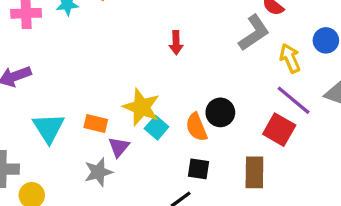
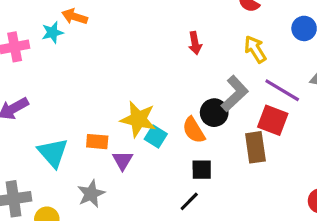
gray L-shape: (254, 33) -> (235, 94), moved
red arrow: (176, 43) -> (195, 43), moved
yellow arrow: (290, 58) -> (255, 49), moved
gray star: (98, 172) -> (91, 194), moved
brown rectangle: (254, 172) -> (255, 147), moved

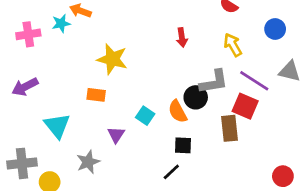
gray L-shape: (235, 94) -> (214, 82), turned 32
yellow star: (138, 119) -> (112, 59), moved
orange rectangle: (97, 142) -> (96, 95), moved

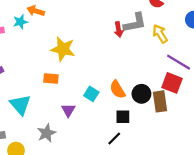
gray L-shape: (214, 82) -> (135, 23), moved
black circle: (196, 97) -> (141, 94), moved

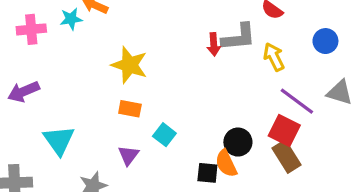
orange rectangle: (51, 79) -> (130, 109), moved
orange semicircle: (117, 89) -> (226, 163), moved
brown rectangle: (160, 101) -> (287, 157), moved, turned -30

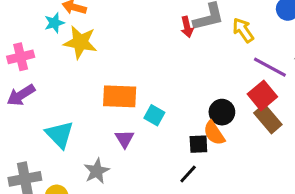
pink cross: (31, 29) -> (21, 57), moved
yellow star: (129, 65) -> (80, 42), moved
orange rectangle: (130, 109) -> (120, 96), size x1.6
red square: (284, 131) -> (262, 95), turned 32

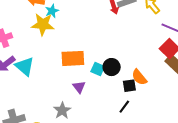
cyan star: (54, 23) -> (52, 11), moved
black circle: (222, 112) -> (112, 67), moved
cyan triangle: (60, 134) -> (25, 66), moved

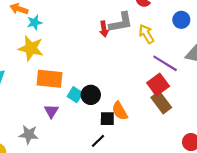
yellow star: (43, 24) -> (31, 48), moved
gray star: (62, 110) -> (29, 134), turned 30

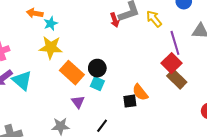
purple line: (165, 63) -> (175, 43), turned 50
orange rectangle: (50, 79) -> (72, 73), turned 45
black circle: (91, 95) -> (97, 68), moved
black line: (98, 141) -> (102, 126), moved

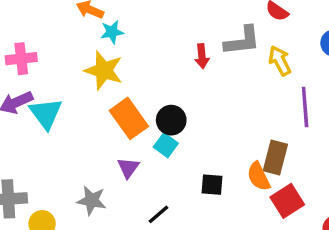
red arrow: (115, 20) -> (202, 56), moved
red square: (171, 63) -> (287, 201), moved
brown rectangle: (177, 79) -> (275, 157), moved, turned 48
orange semicircle: (140, 92) -> (259, 176), moved

